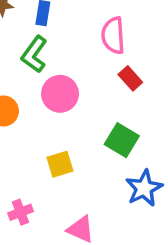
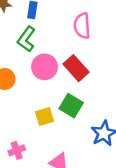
red rectangle: (130, 78) -> (76, 68), moved, size x1.5
green square: (122, 140) -> (71, 106), moved

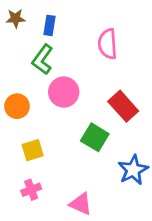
red rectangle: (76, 68) -> (123, 106), moved
yellow square: (45, 116) -> (33, 150), moved

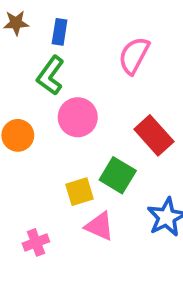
pink semicircle: (108, 44) -> (134, 56), turned 32
yellow square: (33, 150) -> (80, 192), moved
pink triangle: (81, 204) -> (99, 226), moved

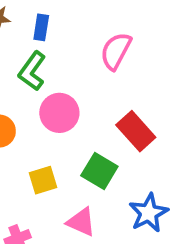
yellow square: (80, 192) -> (43, 180), moved

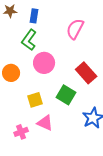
pink triangle: (81, 222) -> (45, 123), moved

